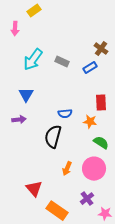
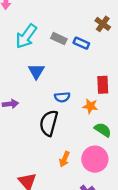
blue rectangle: (90, 68) -> (81, 43), moved, turned 56
blue triangle: (26, 95) -> (36, 71), moved

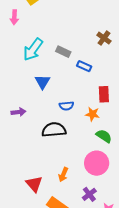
blue rectangle: (81, 43) -> (84, 66), moved
black semicircle: (49, 123) -> (54, 130), turned 70
orange arrow: (64, 159) -> (63, 175), moved

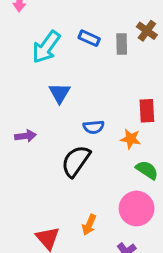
gray rectangle: (63, 52) -> (122, 44), moved, turned 64
blue rectangle: (84, 66) -> (89, 38), moved
black semicircle: (54, 130) -> (76, 161), turned -50

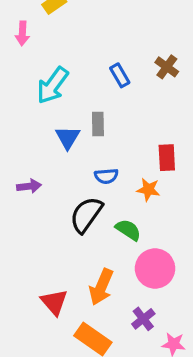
blue rectangle: (89, 38) -> (120, 75), moved, turned 36
gray rectangle: (122, 44) -> (98, 124), moved
green semicircle: (147, 170) -> (128, 230), moved
orange arrow: (89, 225) -> (101, 287), size x1.5

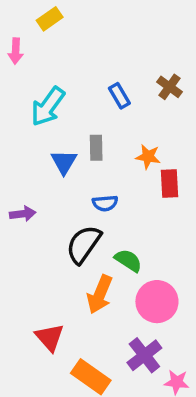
orange star: (148, 190) -> (148, 157), moved
orange arrow: (101, 287) -> (100, 294), moved
purple cross: (143, 319) -> (144, 355), size x1.4

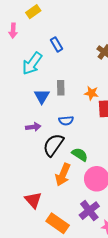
blue rectangle: (119, 96) -> (57, 44), moved
purple arrow: (23, 214) -> (33, 127), moved

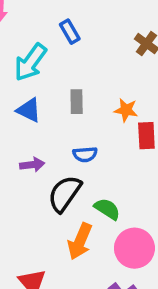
blue triangle: (42, 96) -> (29, 110), moved, turned -35

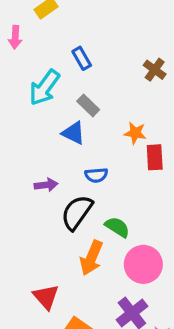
gray rectangle: (77, 102) -> (88, 105), moved, turned -45
blue triangle: (29, 110) -> (74, 133), moved

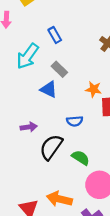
blue semicircle: (96, 175) -> (75, 121), moved
orange arrow: (91, 258) -> (59, 199), moved, turned 80

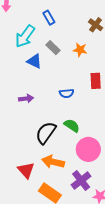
blue triangle: (49, 89) -> (34, 61), moved
orange star: (94, 89) -> (80, 50), moved
black semicircle: (51, 147) -> (46, 133), moved

